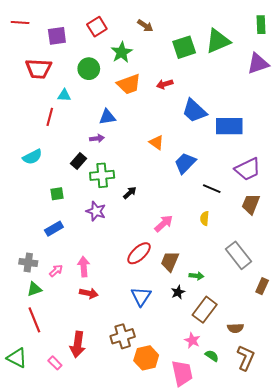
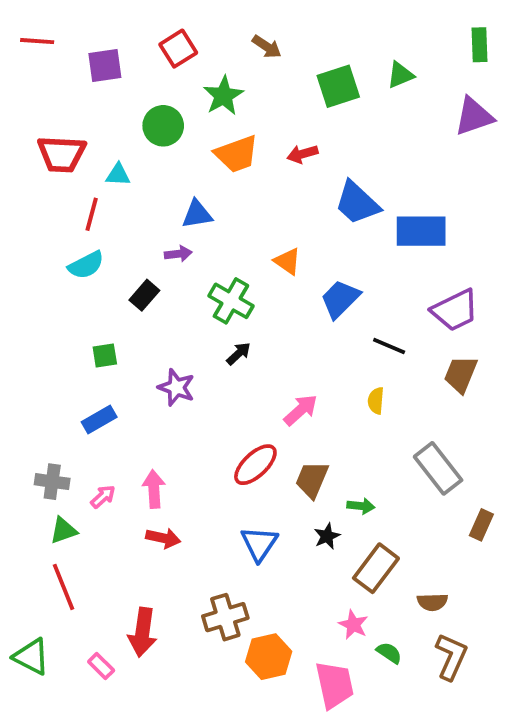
green triangle: (218, 41) -> (400, 75), size x0.6
red trapezoid: (39, 69) -> (62, 154), moved
cyan semicircle: (32, 157) -> (86, 265), moved
green cross: (102, 175) -> (231, 301), moved, turned 35

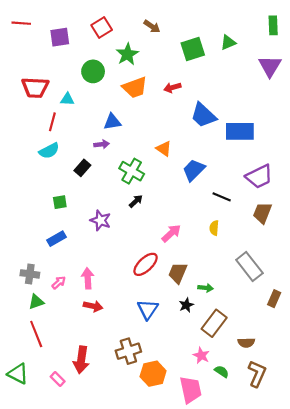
purple triangle: (474, 116) -> (270, 66), turned -40

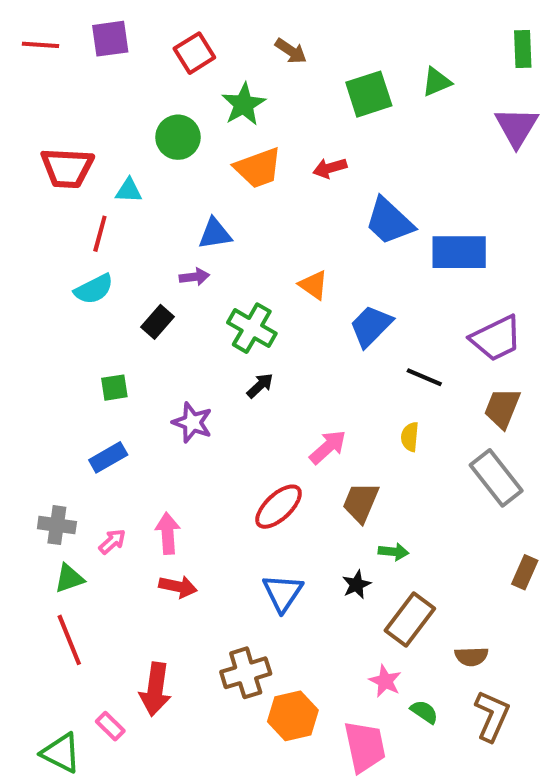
purple square: (60, 37) -> (110, 39), moved
gray rectangle: (249, 266) -> (496, 478), moved
brown trapezoid: (178, 273) -> (361, 502), moved
green triangle: (18, 374) -> (61, 753), moved

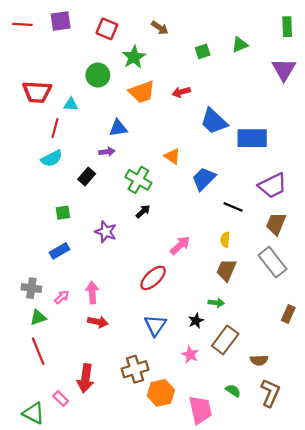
red square: (194, 53) -> (107, 29), turned -35
green square: (369, 94) -> (203, 51), size x0.6
brown trapezoid: (361, 502) -> (226, 270), moved
pink star: (385, 681) -> (190, 355), moved

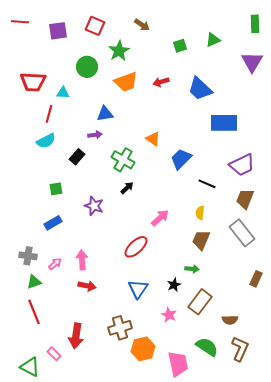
purple square: (61, 21) -> (58, 31), moved
blue trapezoid: (214, 121) -> (200, 89), moved
green semicircle: (233, 391) -> (207, 347), size x1.6

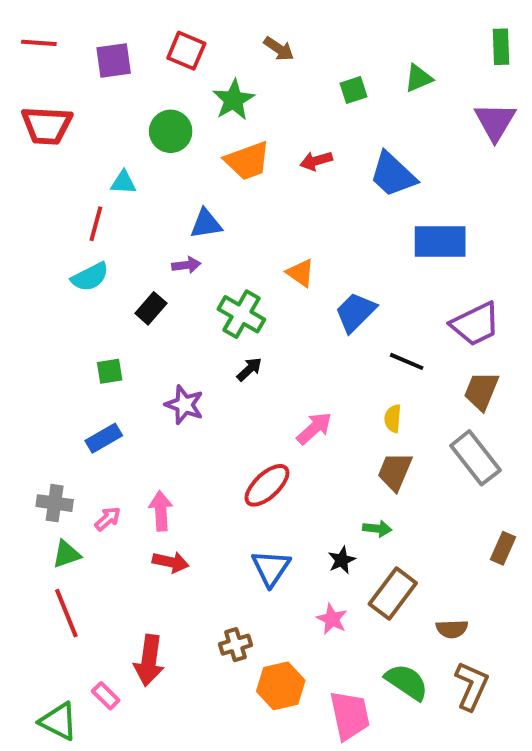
red trapezoid: (33, 82) -> (47, 125), moved
brown cross: (120, 328) -> (236, 645), size x0.7

